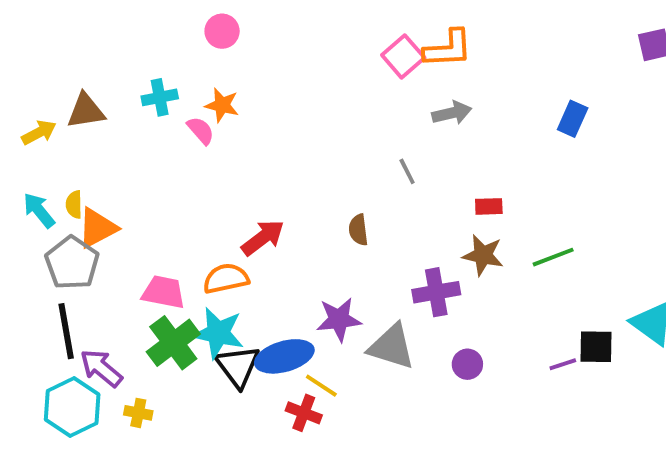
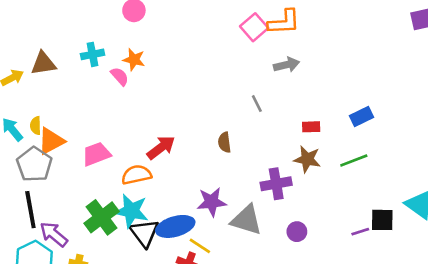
blue rectangle: (573, 119) -> (362, 116), moved, turned 40
pink trapezoid: (164, 292) -> (96, 154), moved, turned -32

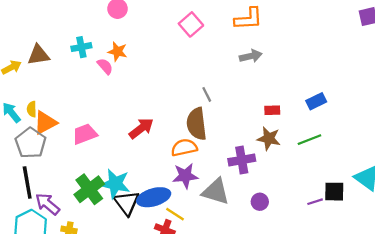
pink square: (254, 27) -> (191, 24), moved
gray line: (257, 104) -> (207, 94), moved
brown semicircle: (224, 142) -> (197, 124), size x1.8
orange semicircle: (136, 175) -> (184, 148), moved

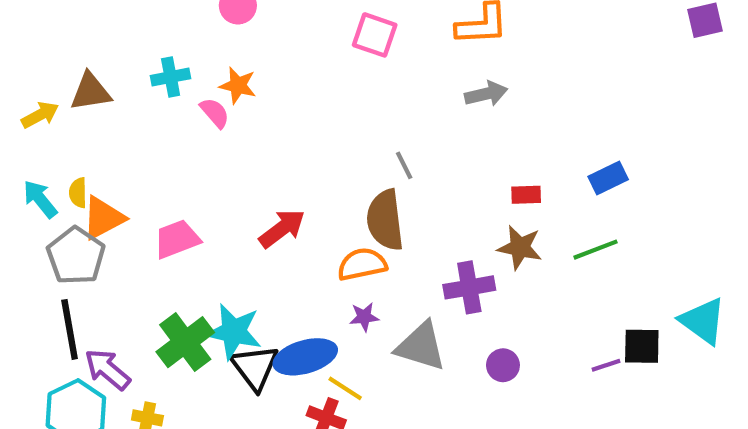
pink square: (191, 24) -> (375, 35), turned -30
purple star: (185, 176) -> (364, 317), size x0.6

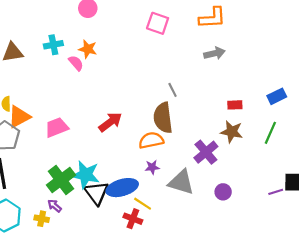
green line: (596, 250) -> (270, 133), turned -45
purple cross: (469, 287) -> (206, 152), turned -30
purple arrow: (107, 369) -> (55, 206), moved, size x0.6

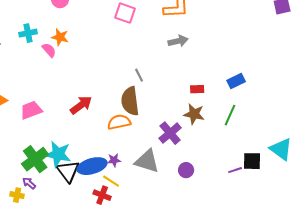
purple star: (152, 167) -> (114, 160), moved

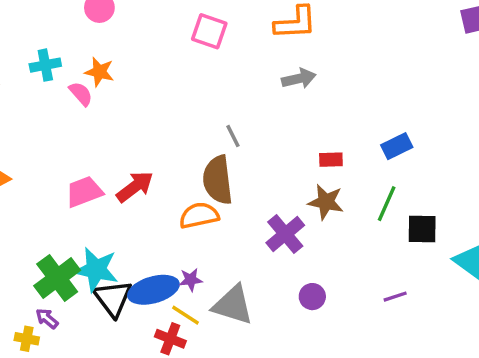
pink trapezoid: (31, 110) -> (84, 192), moved
gray triangle: (147, 161) -> (233, 305), moved
black square: (252, 161) -> (422, 229), moved

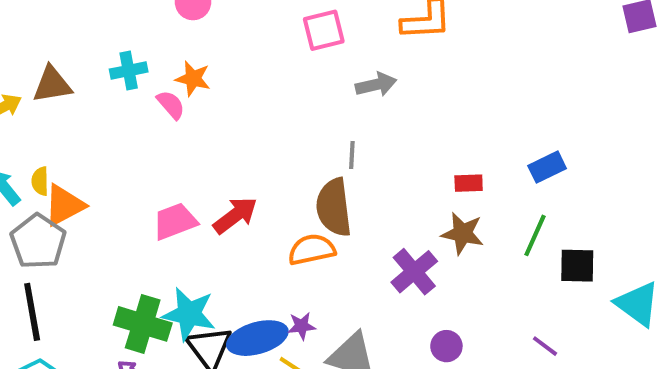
pink square: (209, 31) -> (324, 30), turned -33
gray arrow: (299, 79) -> (376, 85), moved
gray line: (233, 136) -> (352, 155), turned 30
green cross: (57, 278) -> (143, 324), turned -36
purple line: (395, 297) -> (545, 346), turned 55

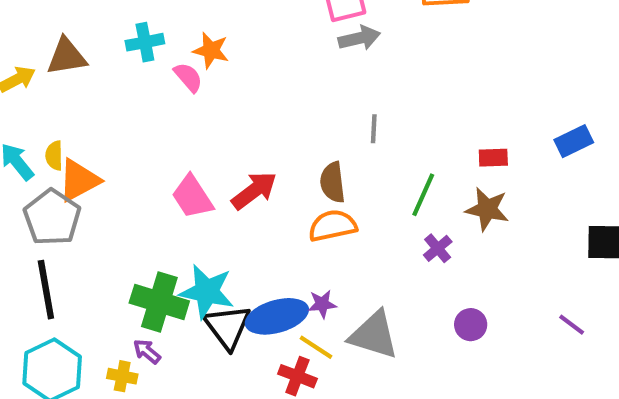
gray arrow: (376, 85) -> (359, 38), moved
brown semicircle: (334, 207) -> (333, 182), moved, size x0.7
pink trapezoid: (175, 221) -> (192, 197), turned -102
green line: (535, 235) -> (423, 195), moved
purple cross: (414, 272) -> (438, 248), size x0.6

